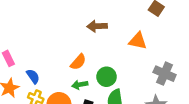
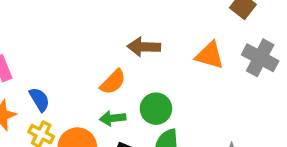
brown arrow: (97, 26) -> (144, 47), moved
gray cross: (165, 74) -> (260, 58), moved

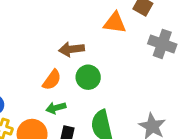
orange triangle: (210, 55) -> (115, 23), moved
green circle: (156, 109) -> (88, 77), moved

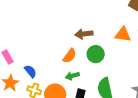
orange triangle: (115, 23) -> (123, 34), moved

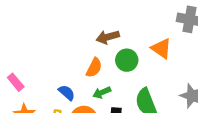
orange triangle: (123, 34) -> (161, 48), moved, turned 36
blue semicircle: (30, 71) -> (67, 93), moved

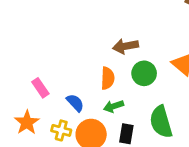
orange semicircle: (94, 68) -> (108, 78), turned -30
pink rectangle: (16, 82) -> (40, 88), moved

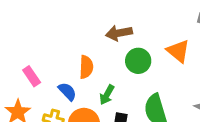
orange semicircle: (108, 78) -> (86, 67), moved
green arrow: (113, 106) -> (107, 95), turned -42

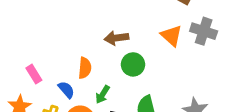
orange triangle: (178, 51) -> (171, 36), moved

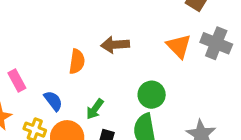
green circle: (133, 64) -> (152, 95), moved
orange semicircle: (85, 68) -> (77, 62), moved

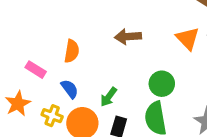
orange semicircle: (77, 62) -> (72, 51), moved
pink rectangle: (17, 80) -> (36, 70), turned -30

